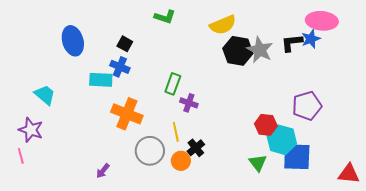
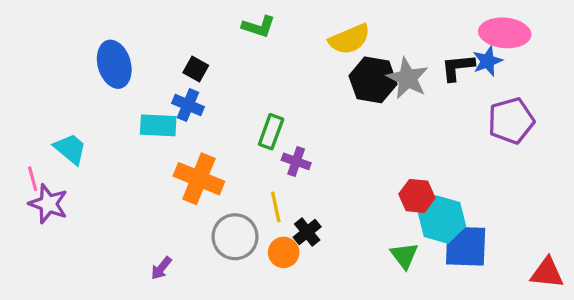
purple pentagon: (307, 106) -> (511, 121), moved
pink line: (21, 156) -> (33, 179), moved

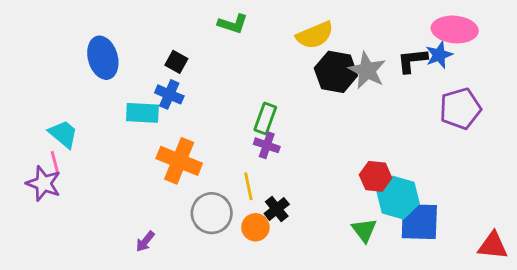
green rectangle: (271, 132) -> (265, 118), moved
pink line: (33, 179) -> (55, 162), moved

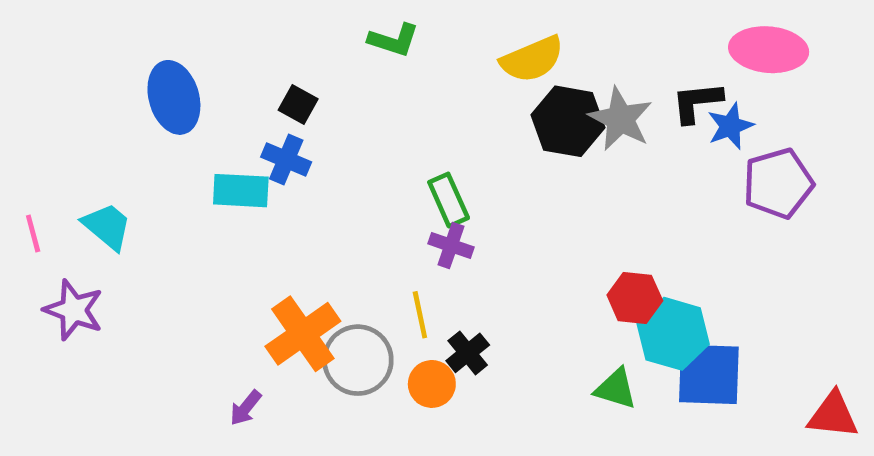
blue star: (439, 55) -> (730, 126), moved
green rectangle: (265, 118) -> (449, 200), turned -44
orange cross: (179, 161) -> (303, 334), moved, turned 33
pink line: (55, 162) -> (33, 234), moved
green triangle: (364, 230) -> (616, 389), turned -36

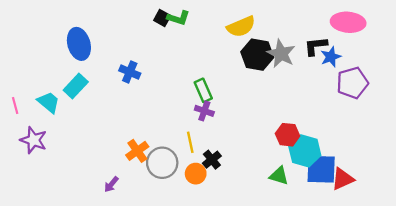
black square: (298, 105) -> (162, 18), moved
cyan rectangle: (241, 191) -> (76, 86), moved, turned -50
orange cross: (303, 334) -> (137, 151), size x0.7
red triangle: (833, 415) -> (343, 179), moved, turned -30

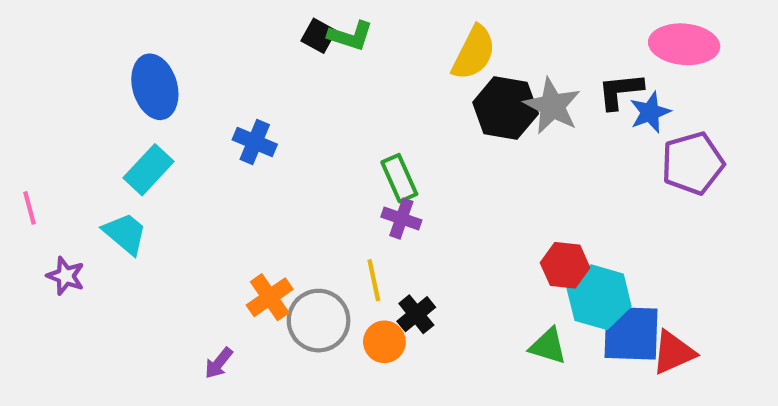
yellow semicircle: (241, 27) -> (474, 53), turned -40
cyan trapezoid: (49, 102) -> (125, 233), moved
purple star: (34, 140) -> (66, 276), size x0.7

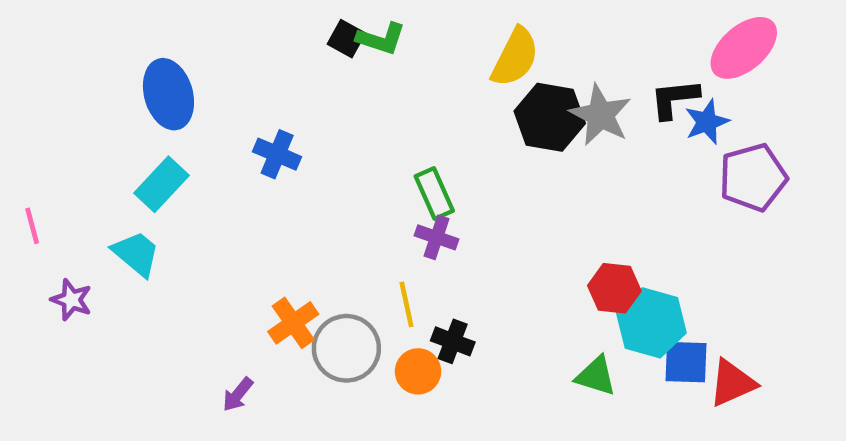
pink ellipse: (684, 44) -> (744, 48), turned -46
black cross: (416, 314) -> (453, 341), turned -30
blue square: (631, 333) -> (686, 362), size x0.7

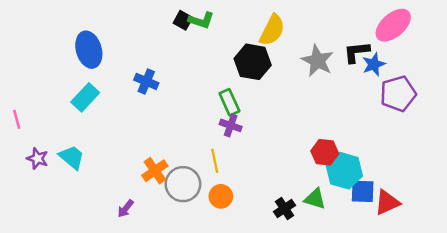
black hexagon: (550, 117) -> (253, 62), moved
cyan trapezoid: (136, 254) -> (72, 157), moved
black cross: (453, 341) -> (284, 209), moved, turned 35

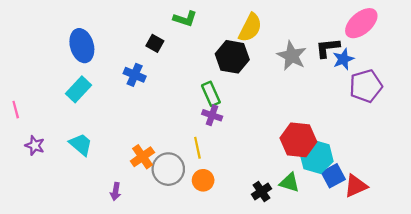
black square: (183, 20) -> (155, 43), moved
red hexagon: (325, 152) -> (298, 140), size x1.4
cyan trapezoid: (72, 157) -> (81, 144), moved
blue square: (363, 191) -> (333, 176), turned -30
purple arrow: (126, 209) -> (116, 192), turned -30

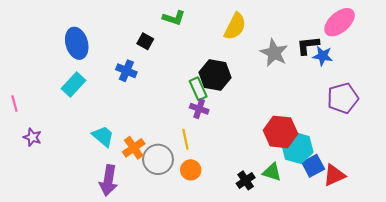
black hexagon: (232, 57) -> (215, 75), moved
blue star: (343, 59) -> (323, 56), turned 30
purple pentagon: (366, 86) -> (343, 98), moved
cyan trapezoid: (81, 144) -> (103, 136), moved
purple arrow: (116, 192) -> (108, 180), size x1.8

